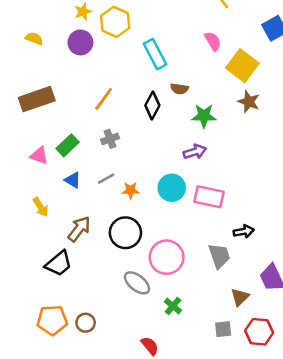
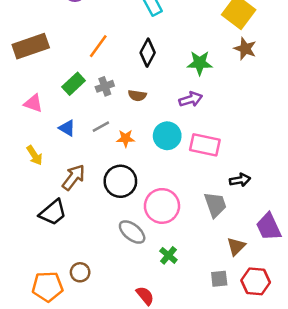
brown semicircle: (179, 89) -> (137, 95), moved
green rectangle: (68, 145) -> (74, 84), moved
orange pentagon: (52, 320) -> (48, 287), moved

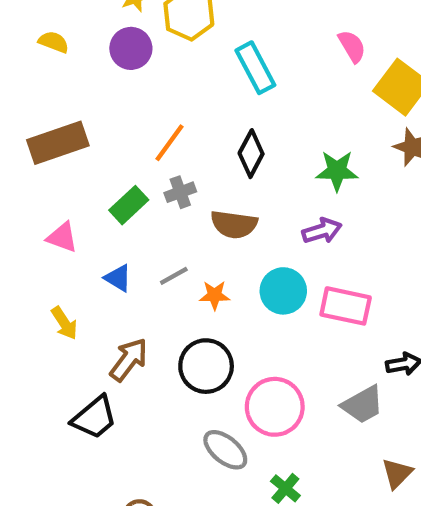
gray cross: (105, 86) -> (180, 192), moved
brown semicircle: (137, 95) -> (234, 224), size x1.5
gray trapezoid: (215, 205) -> (363, 405), turned 80

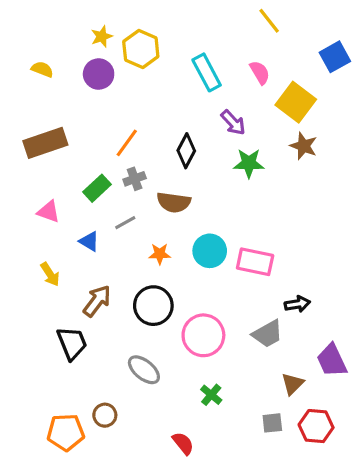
cyan rectangle: (255, 68) -> (207, 72), moved
purple arrow: (322, 231) -> (233, 123), moved, turned 64
gray line: (174, 276) -> (125, 223), moved
black trapezoid: (94, 418) -> (72, 343), turned -72
gray ellipse: (225, 450) -> (144, 370), moved

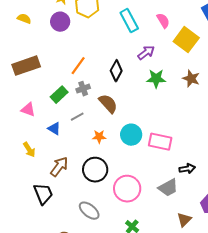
purple arrow: (233, 123) -> (146, 53), turned -84
brown star: (304, 146) -> (191, 79), moved
brown semicircle: (174, 202) -> (108, 104), turned -140

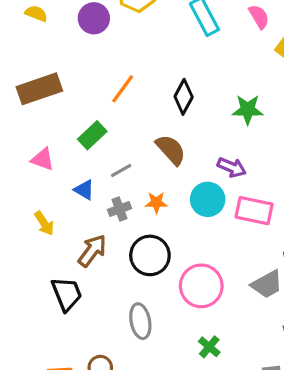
purple arrow: (146, 53) -> (232, 167), moved, turned 60
gray cross: (83, 89) -> (119, 209), moved
gray ellipse: (89, 211) -> (140, 321), turned 40

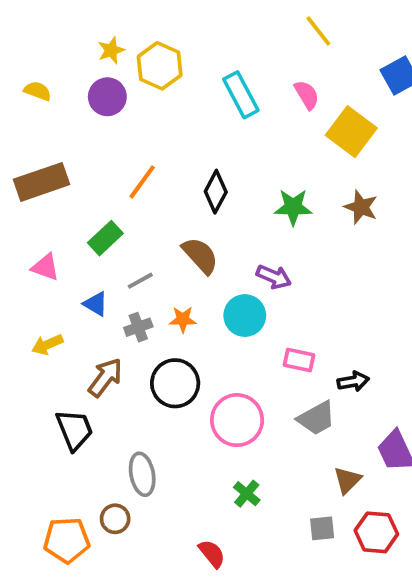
pink rectangle: (254, 211) -> (299, 360), moved, size x0.7
yellow arrow: (44, 223) -> (47, 345), turned 100
gray ellipse: (140, 321) -> (142, 474), moved

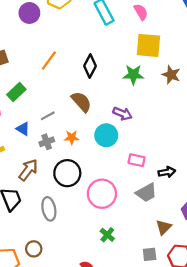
yellow square: (351, 132) -> (148, 45), moved, turned -32
green rectangle: (105, 238) -> (16, 92), moved
gray ellipse: (142, 474) -> (49, 209), moved

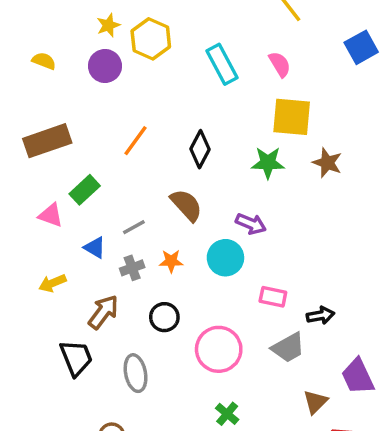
black circle: (67, 173) -> (164, 317), size x0.7

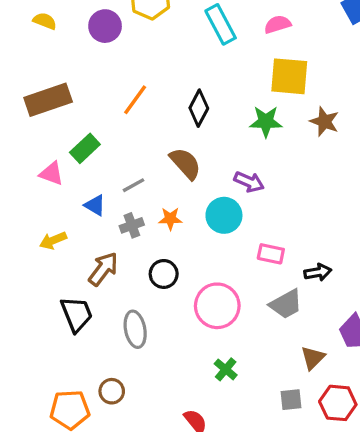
pink semicircle: (280, 64) -> (278, 24), turned -76

